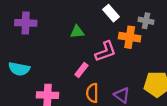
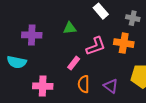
purple cross: (26, 23) -> (32, 35), moved
orange cross: (130, 37) -> (124, 43), moved

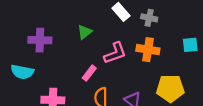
gray cross: (133, 18) -> (149, 18), moved
green triangle: (70, 28) -> (85, 32), turned -32

